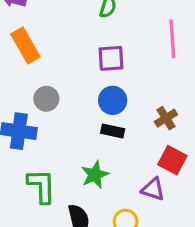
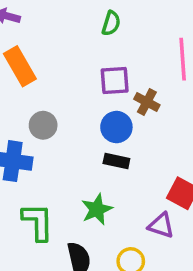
brown cross: (166, 118) -> (147, 102), moved, turned -30

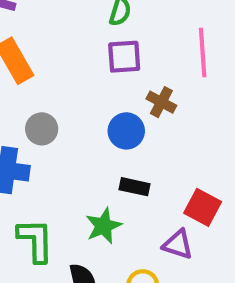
purple square: (115, 81) -> (124, 57), moved
black rectangle: (116, 161) -> (135, 187), moved

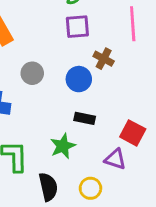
gray circle: (42, 129) -> (32, 73), moved

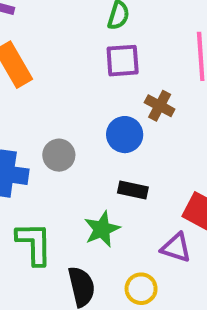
gray circle: (32, 73) -> (59, 155), moved

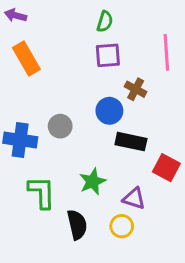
black rectangle: (133, 190) -> (131, 142), moved, size x1.4
purple triangle: (176, 248) -> (134, 198), moved

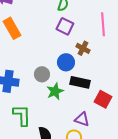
purple square: (108, 55) -> (65, 26), turned 30
gray circle: (60, 126) -> (42, 74), moved
green star: (92, 182) -> (55, 91), moved

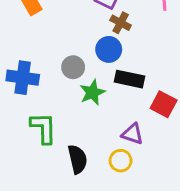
brown cross: (83, 48) -> (121, 23), moved

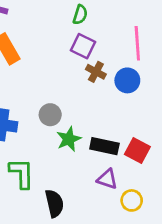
blue circle: (109, 49) -> (127, 80), moved
black rectangle: (129, 79) -> (104, 146), moved
yellow circle: (121, 161) -> (132, 200), moved

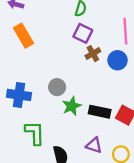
brown cross: (96, 72) -> (93, 54), turned 32
purple triangle: (107, 179) -> (94, 145), moved

